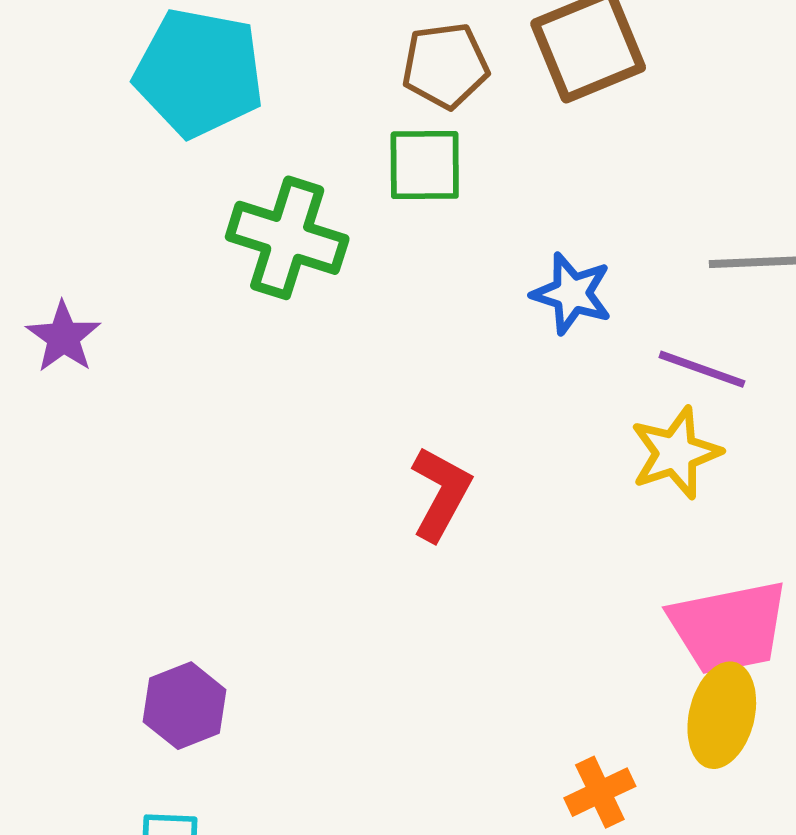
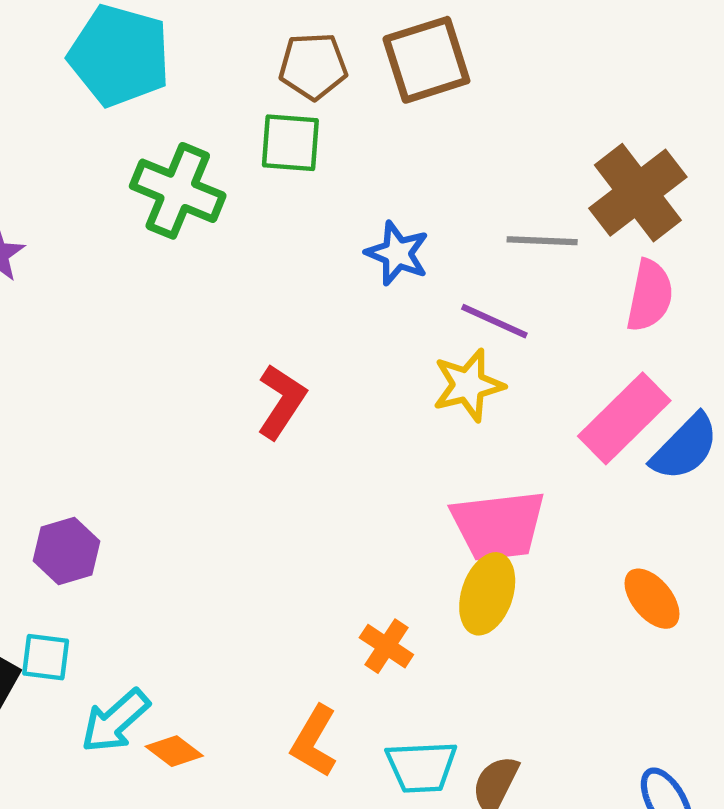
orange cross: (600, 792) -> (386, 646), turned -36

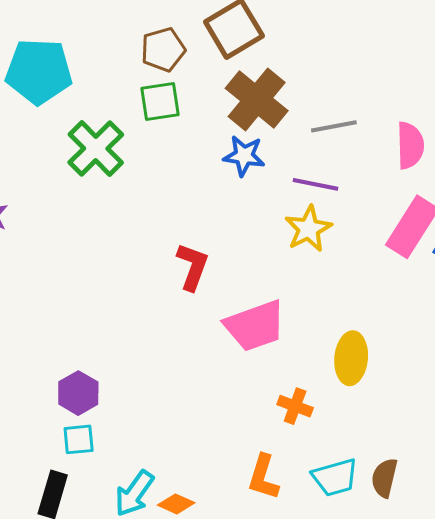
green cross: (178, 191) -> (96, 149), turned 36
brown cross: (638, 193) -> (257, 100), moved
pink trapezoid: (498, 525) -> (255, 326), moved
cyan square: (46, 657) -> (79, 439), moved

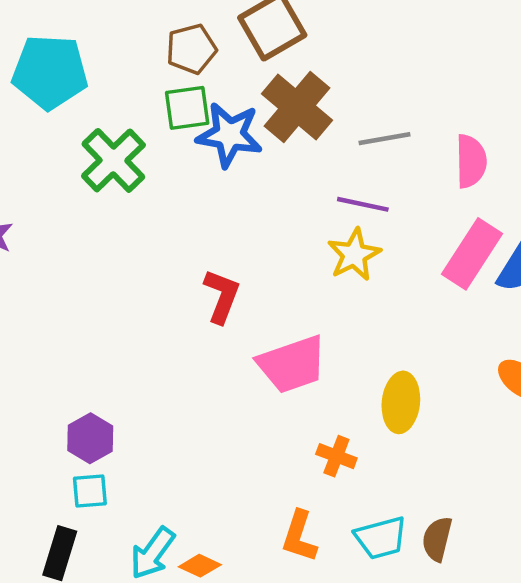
blue star: (244, 156) -> (229, 135), moved, size x1.4

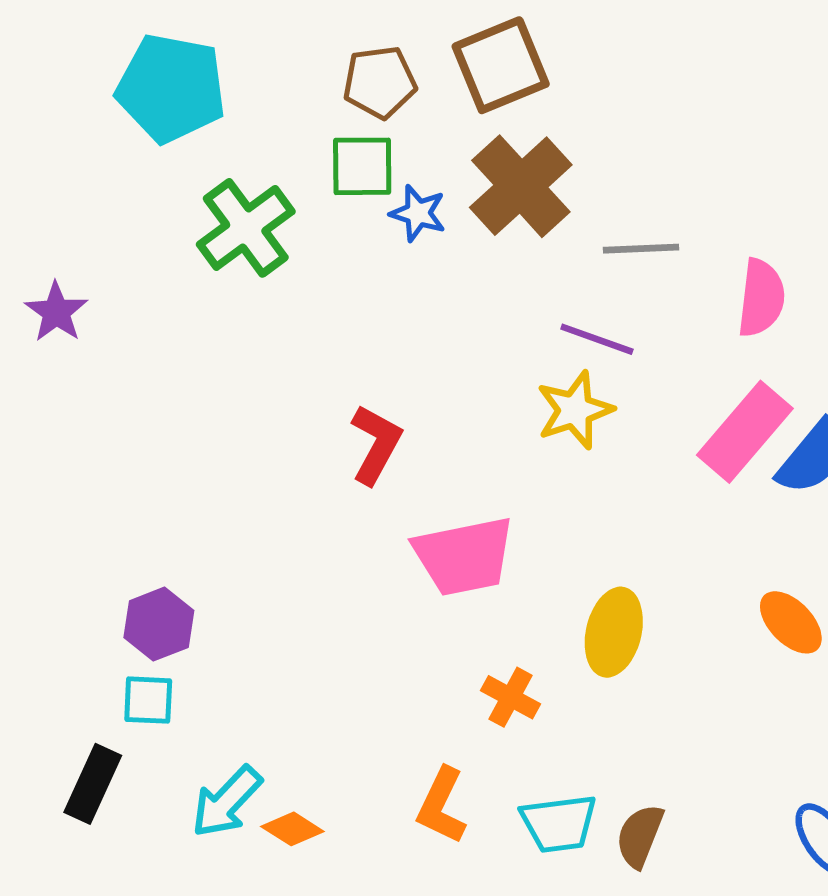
blue star: (229, 135) -> (418, 213), size x0.6

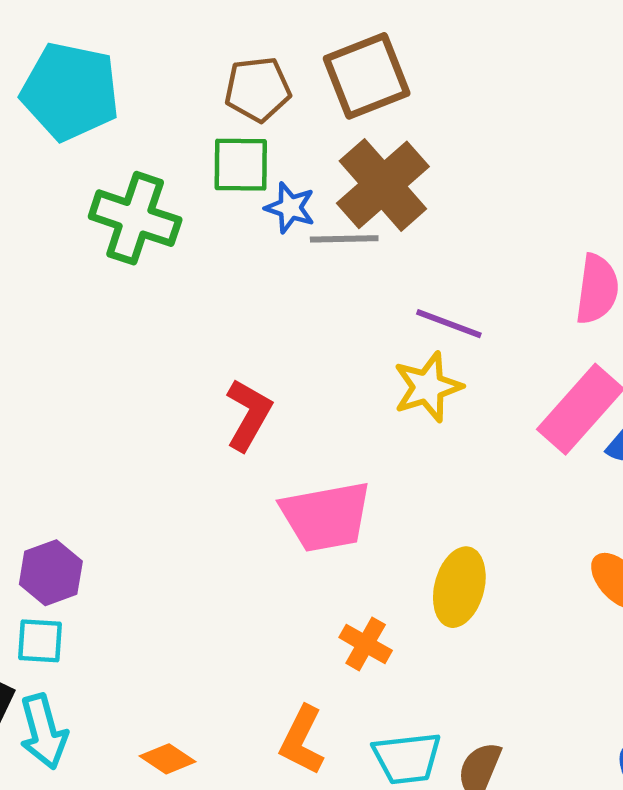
green cross: (246, 228) -> (135, 218), turned -36
gray line: (641, 249) -> (344, 239), moved
cyan arrow: (227, 802) -> (43, 732), moved, turned -60

